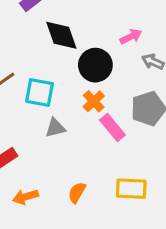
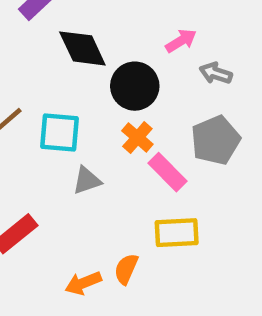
yellow rectangle: (131, 189) -> (177, 233), moved
orange arrow: (26, 197) -> (83, 283), moved

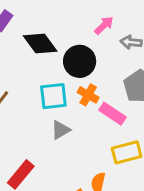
cyan square: (59, 133) -> (53, 96), moved

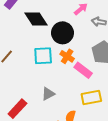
gray triangle: (61, 130) -> (48, 94), moved

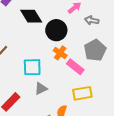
cyan square: (43, 56) -> (32, 67), moved

